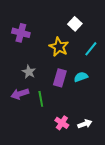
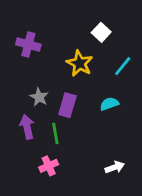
purple rectangle: (60, 78) -> (67, 105), moved
purple arrow: (20, 94) -> (27, 127), turned 96
pink cross: (62, 123) -> (49, 166), moved, turned 32

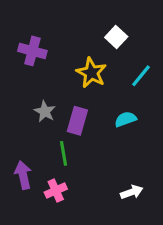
purple arrow: (27, 127) -> (23, 175), moved

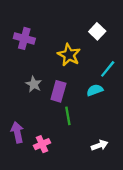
white square: (116, 37) -> (97, 31), moved
cyan line: (141, 76) -> (108, 69), moved
green line: (63, 153) -> (68, 116), moved

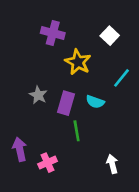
purple cross: (24, 38) -> (53, 33), moved
cyan semicircle: (95, 90) -> (95, 102), moved, turned -140
white arrow: (100, 145) -> (112, 164), turned -84

